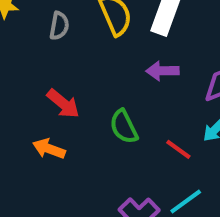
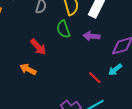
green semicircle: (124, 127) -> (63, 29), moved

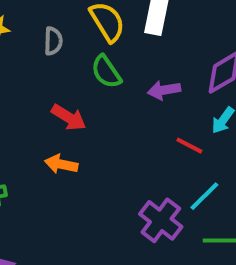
purple arrow: (92, 36) -> (164, 90), moved

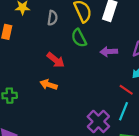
red line: (189, 146) -> (126, 90), moved
cyan line: (204, 196) -> (123, 111), turned -30

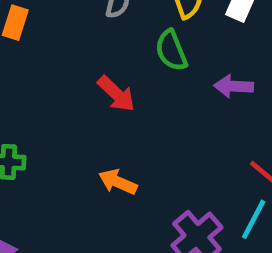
orange arrow: (49, 85) -> (118, 182), moved

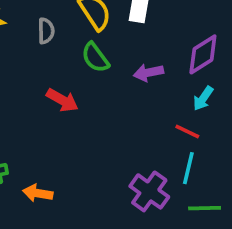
orange arrow: (118, 182) -> (38, 193), moved

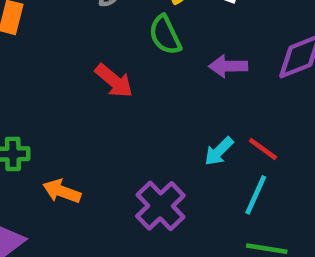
cyan arrow: (203, 98) -> (219, 151), moved
purple cross: (149, 191) -> (160, 206), moved

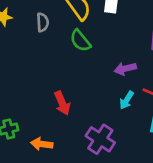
purple arrow: (228, 66) -> (125, 69), moved
red arrow: (114, 81) -> (62, 103), moved, turned 40

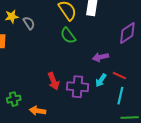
gray semicircle: (43, 22) -> (29, 23), moved, turned -32
purple cross: (100, 139) -> (78, 87), moved, turned -30

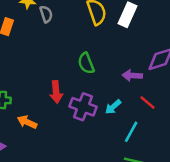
green semicircle: (68, 36) -> (86, 63), moved
purple arrow: (101, 57) -> (132, 75), moved
red line: (119, 76) -> (147, 103), moved

